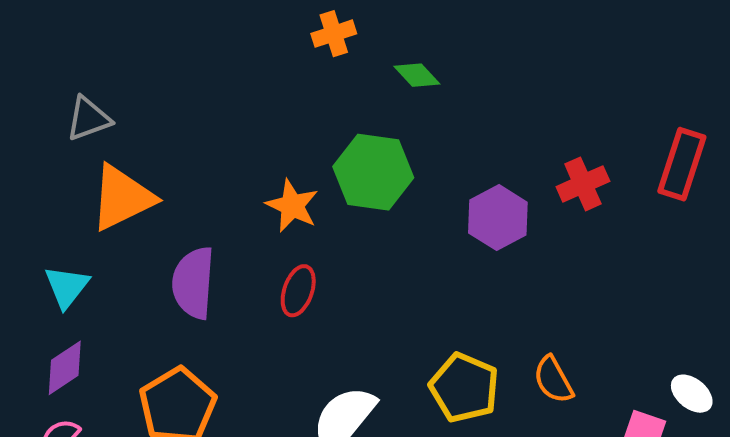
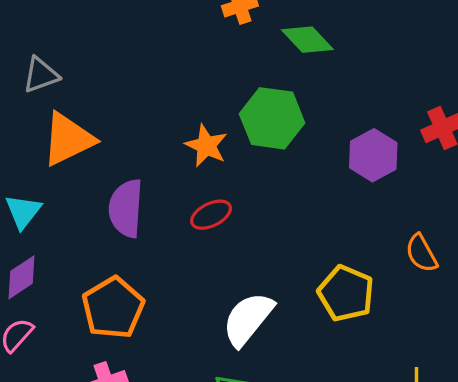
green diamond: (417, 75) -> (307, 40), size x1.4
red ellipse: (298, 291) -> (211, 215), turned 45
orange semicircle: (553, 380) -> (421, 253), moved

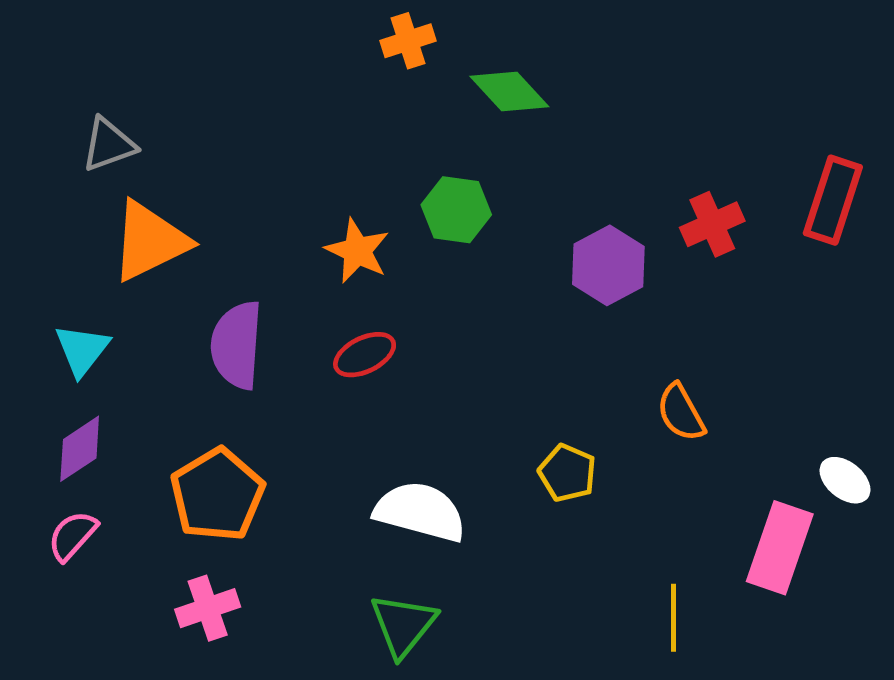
green hexagon: (272, 118) -> (456, 210), size x0.7
yellow pentagon: (346, 293) -> (567, 473), size x0.7
white semicircle: (248, 319) -> (420, 512), turned 66

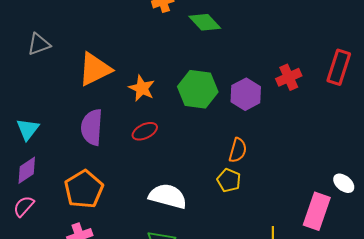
green hexagon: (456, 210) -> (198, 89), moved, size x1.4
orange triangle: (150, 241) -> (95, 69), moved
orange semicircle: (681, 413) -> (238, 150), moved, turned -135

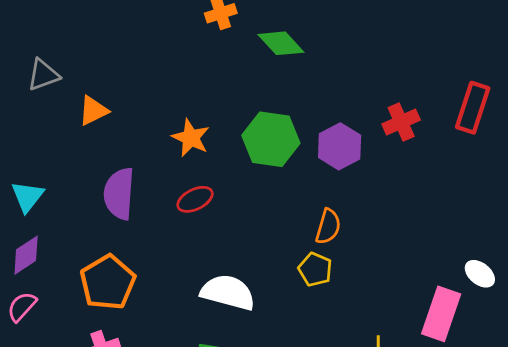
orange triangle: (95, 69) -> (93, 111), moved, size x0.6

